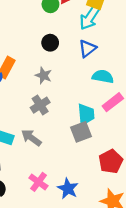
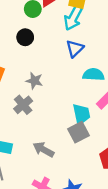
black circle: (50, 43) -> (25, 37), moved
gray cross: (40, 105) -> (23, 105), moved
gray arrow: (31, 138) -> (43, 149), moved

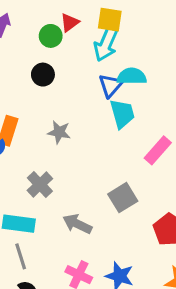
cyan semicircle: (93, 75) -> (132, 76), moved
gray cross: (23, 105) -> (40, 184), moved
cyan trapezoid: (81, 114) -> (122, 114), moved

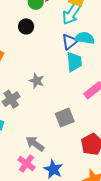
gray star: (59, 132) -> (37, 81), moved
gray arrow: (77, 224) -> (35, 144), moved

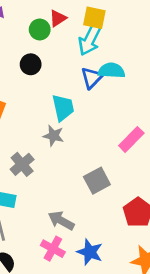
cyan trapezoid: (74, 62) -> (63, 108), moved

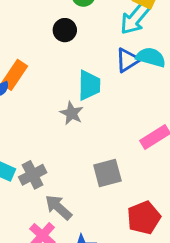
gray cross: (22, 164) -> (33, 175), moved

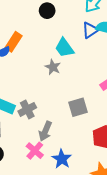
cyan trapezoid: (89, 85) -> (64, 48), turned 145
gray arrow: (58, 207) -> (45, 131), turned -108

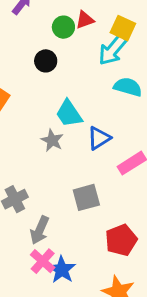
blue triangle: (90, 30) -> (99, 138), moved
pink cross: (35, 151) -> (43, 261), moved

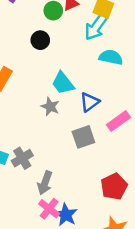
gray square: (86, 197) -> (83, 137), moved

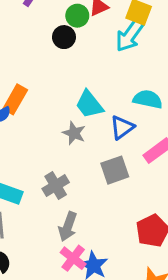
black circle: (40, 40) -> (64, 37), moved
cyan semicircle: (111, 57) -> (148, 99), moved
gray cross: (22, 158) -> (56, 186), moved

